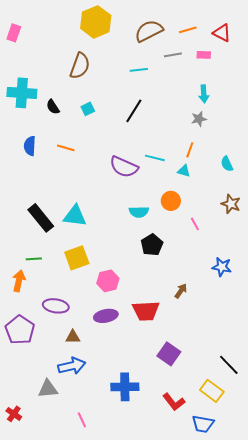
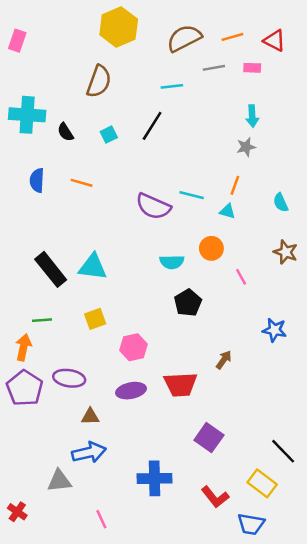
black line: (134, 111) -> (152, 126), moved
yellow square: (77, 258) -> (95, 319), size x0.7
purple pentagon: (20, 330) -> (25, 388), moved

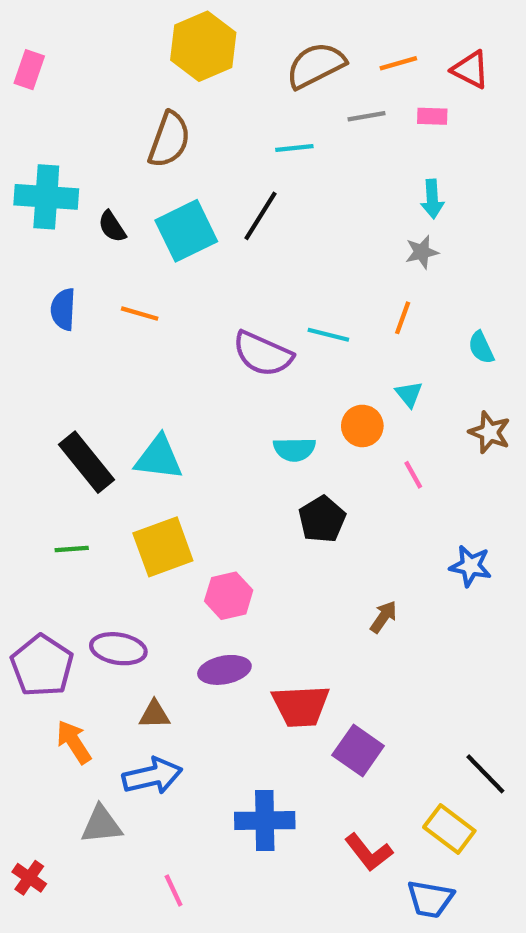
cyan square: (109, 135) -> (186, 231), size x2.0
cyan triangle: (227, 211) -> (409, 394), moved, turned 35
yellow square: (95, 319) -> (163, 547), size x1.6
orange arrow: (23, 347) -> (74, 742), moved, turned -45
red trapezoid: (180, 384) -> (301, 706), moved

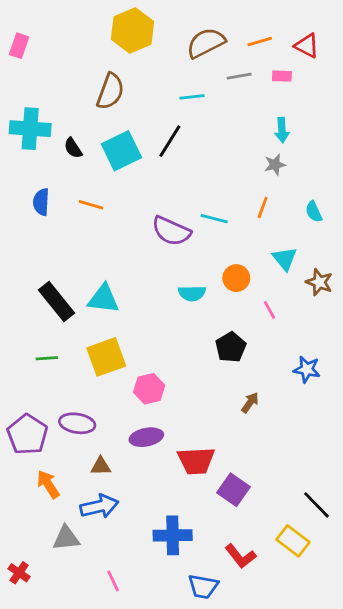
cyan semicircle: (481, 347) -> (314, 212), moved
cyan triangle: (409, 394) -> (285, 259), moved, size x1.4
black pentagon: (322, 519) -> (231, 347), moved
blue trapezoid: (430, 899) -> (203, 587), moved

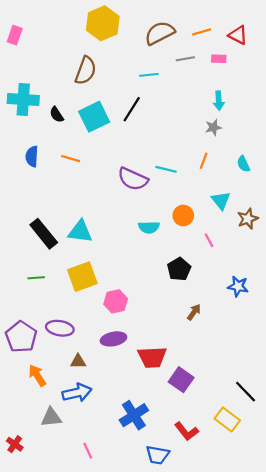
brown star: (319, 282) -> (248, 219), turned 30
blue cross: (173, 535) -> (134, 415), turned -32

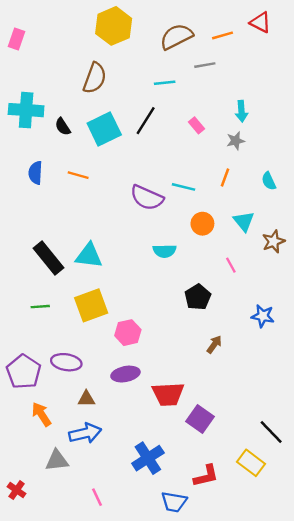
red triangle: (238, 35) -> (260, 22), moved
pink rectangle: (219, 59) -> (197, 125), moved, turned 48
orange circle: (183, 215) -> (202, 224), moved
red L-shape: (186, 431) -> (206, 476), turned -65

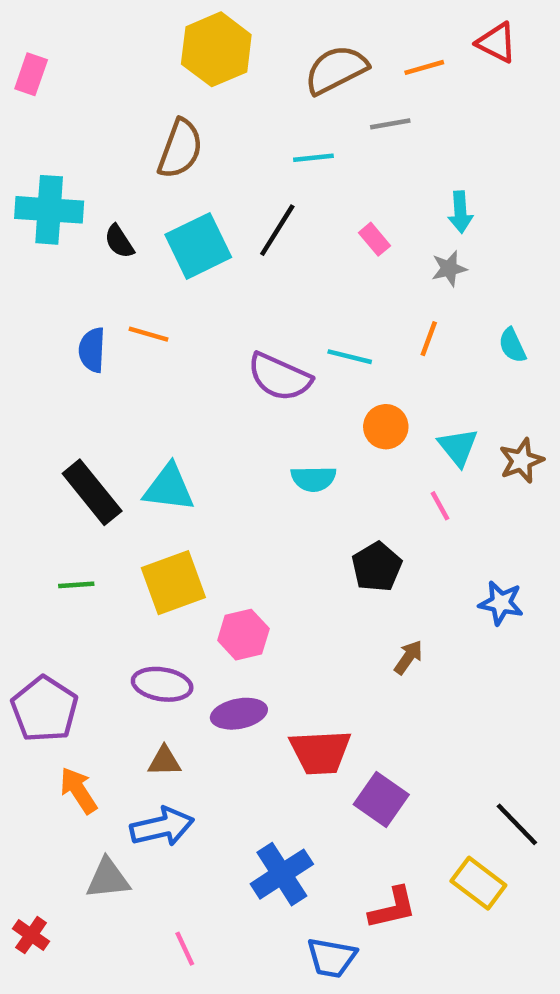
blue semicircle: (36, 173) -> (92, 350), moved
cyan triangle: (244, 221) -> (458, 447), moved
purple ellipse: (66, 362) -> (162, 684), moved

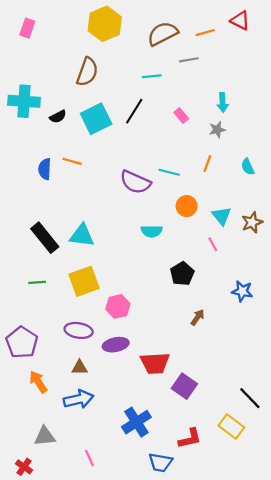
pink rectangle: (31, 74) -> (27, 28), moved
black semicircle: (119, 241) -> (58, 117), turned -84
gray triangle: (108, 879) -> (45, 436), moved
red cross: (31, 935) -> (24, 467), moved

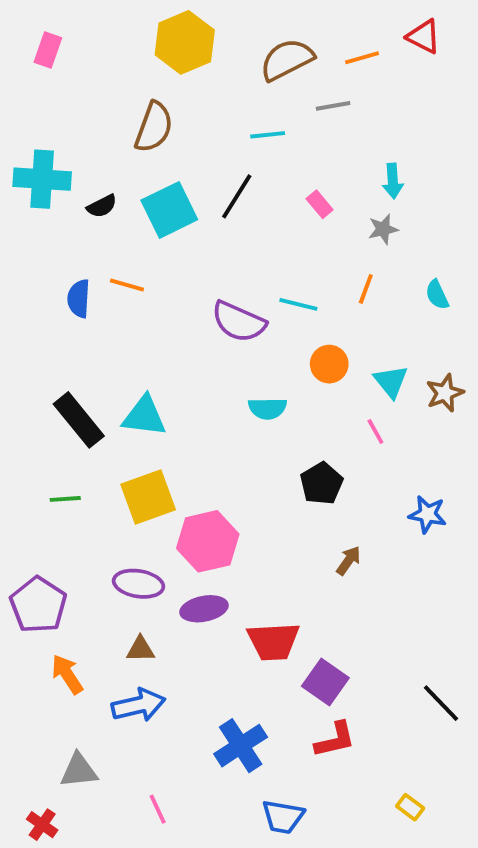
pink hexagon: (118, 306) -> (208, 541), size x1.4
yellow rectangle: (231, 426) -> (410, 807), moved, size x0.6
red L-shape: (190, 438) -> (335, 740), moved

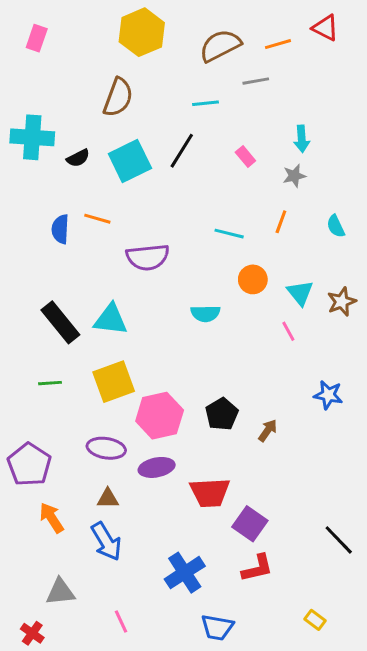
purple semicircle: (239, 322) -> (148, 257), moved, turned -30
black pentagon: (322, 484) -> (222, 414), moved
blue arrow: (138, 705) -> (106, 541), turned 72

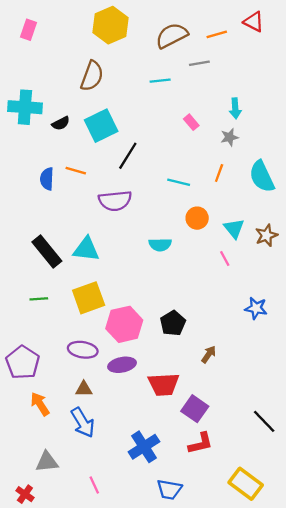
black line: (182, 151) -> (128, 156), moved
cyan semicircle: (336, 226) -> (262, 176), size x1.8
brown arrow: (268, 430) -> (209, 354), moved
yellow rectangle: (315, 620) -> (246, 484), size x2.0

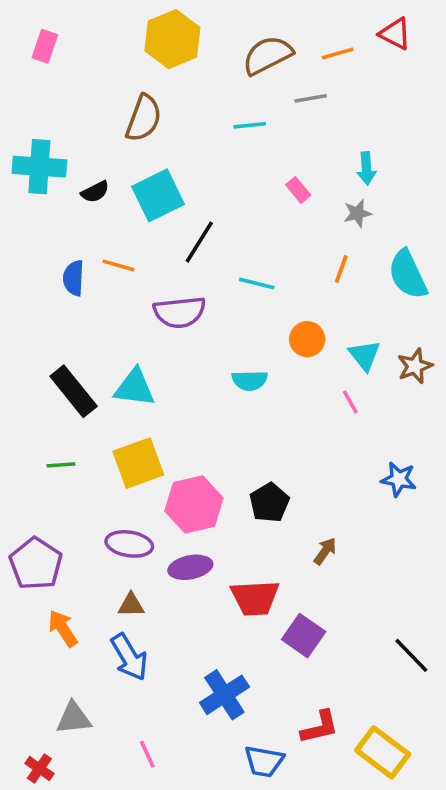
cyan line: (179, 182) -> (257, 283), moved
red L-shape: (201, 443) -> (320, 727), moved

